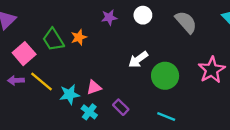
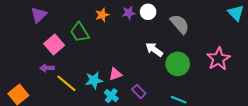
white circle: (143, 15) -> (148, 12), moved
gray semicircle: (186, 22) -> (180, 24), moved
orange star: (79, 37) -> (102, 15), moved
white arrow: (138, 59) -> (154, 50), turned 72
yellow line: (42, 82) -> (66, 83), moved

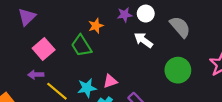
orange star: (102, 15) -> (96, 26), moved
green trapezoid: (80, 32) -> (81, 46), moved
white arrow: (154, 50) -> (143, 40), moved

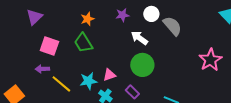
white circle: (146, 14) -> (151, 14), moved
orange star: (96, 26) -> (87, 19), moved
pink square: (44, 49) -> (49, 46), turned -30
green circle: (178, 70) -> (142, 65), moved

